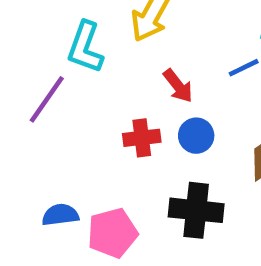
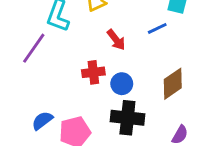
blue circle: (196, 136) -> (122, 84), moved
blue semicircle: (60, 215) -> (42, 121), turned -30

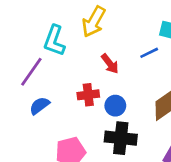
blue semicircle: (42, 121) -> (39, 106), moved

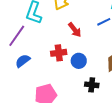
black cross: (121, 138) -> (92, 85), moved, size x0.6

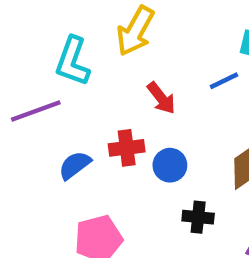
purple line: (17, 36) -> (36, 111), turned 35
blue semicircle: (23, 61) -> (75, 165), moved

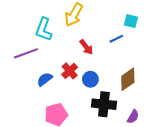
red cross: (127, 148) -> (70, 71), turned -35
black cross: (198, 217) -> (104, 104), size x1.6

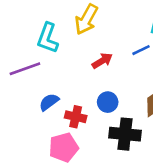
red arrow: (86, 47) -> (102, 61), turned -84
red cross: (70, 71) -> (76, 117), moved, turned -35

